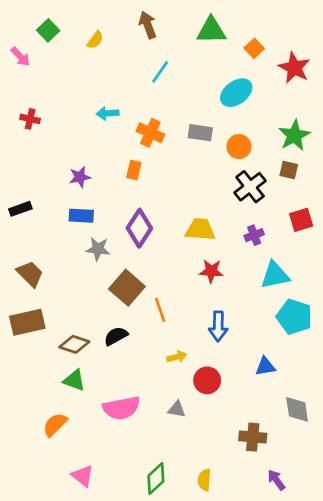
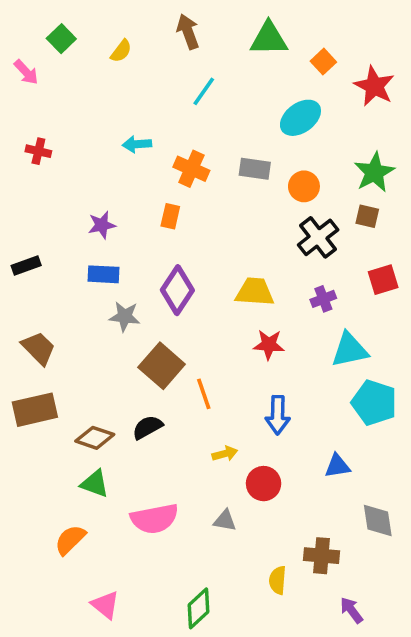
yellow semicircle: (204, 480) -> (278, 580), moved

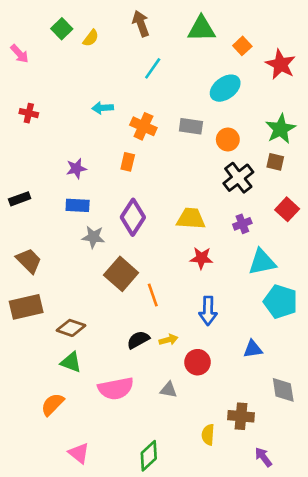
green square: (61, 39) -> (62, 29), moved
red square: (383, 280) -> (287, 209), turned -30
black semicircle: (147, 427) -> (138, 340), moved

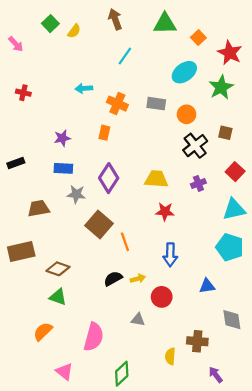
green star: (281, 129) -> (221, 87), moved
brown trapezoid: (29, 261) -> (38, 208), moved, turned -55
cyan triangle: (262, 262) -> (234, 209), moved
pink semicircle: (116, 389) -> (94, 337), moved, turned -64

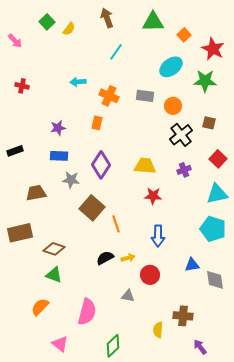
green star: (221, 87) -> (205, 81), turned 30
gray diamond: (232, 320) -> (215, 280), moved

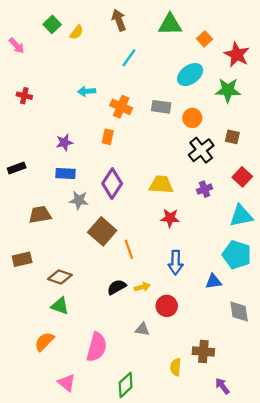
brown rectangle: (20, 233) -> (22, 259), size x0.7
blue triangle: (192, 265) -> (213, 281), moved

